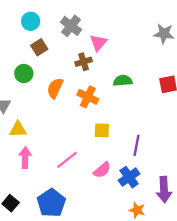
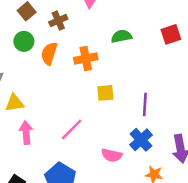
brown cross: (84, 62) -> (58, 21), moved
green circle: (24, 73) -> (24, 41), moved
orange cross: (88, 97) -> (86, 59), turned -30
pink semicircle: (102, 170) -> (112, 155), moved, turned 60

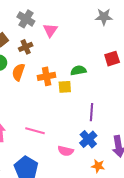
green semicircle: (121, 36) -> (78, 70), moved
yellow square: (105, 93) -> (65, 87), moved
pink line: (72, 129) -> (35, 131), turned 60

